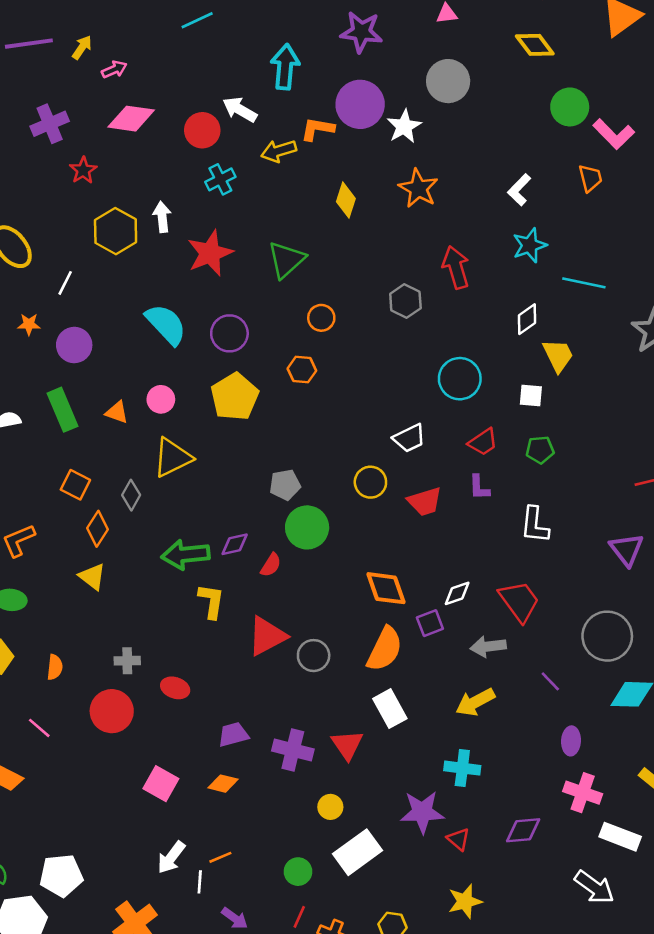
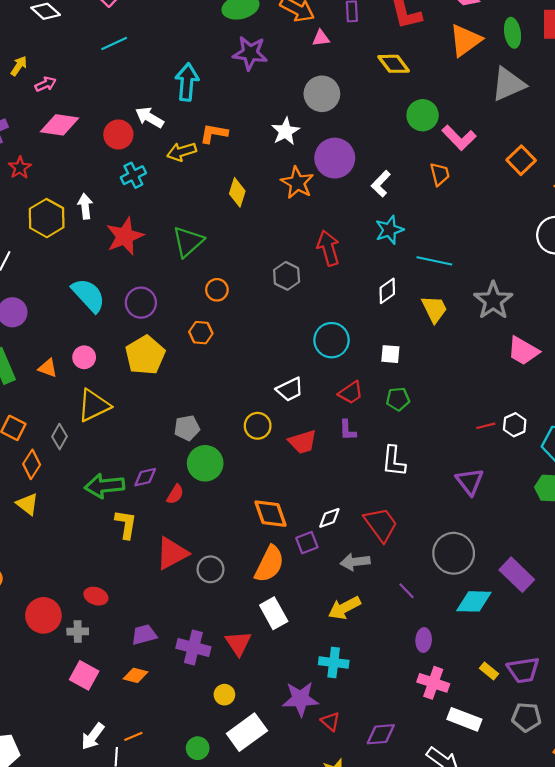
purple circle: (360, 104) -> (335, 158), moved
yellow trapezoid: (558, 355) -> (434, 309), moved
gray cross: (127, 661) -> (78, 631), moved
purple diamond: (523, 830) -> (381, 734), moved

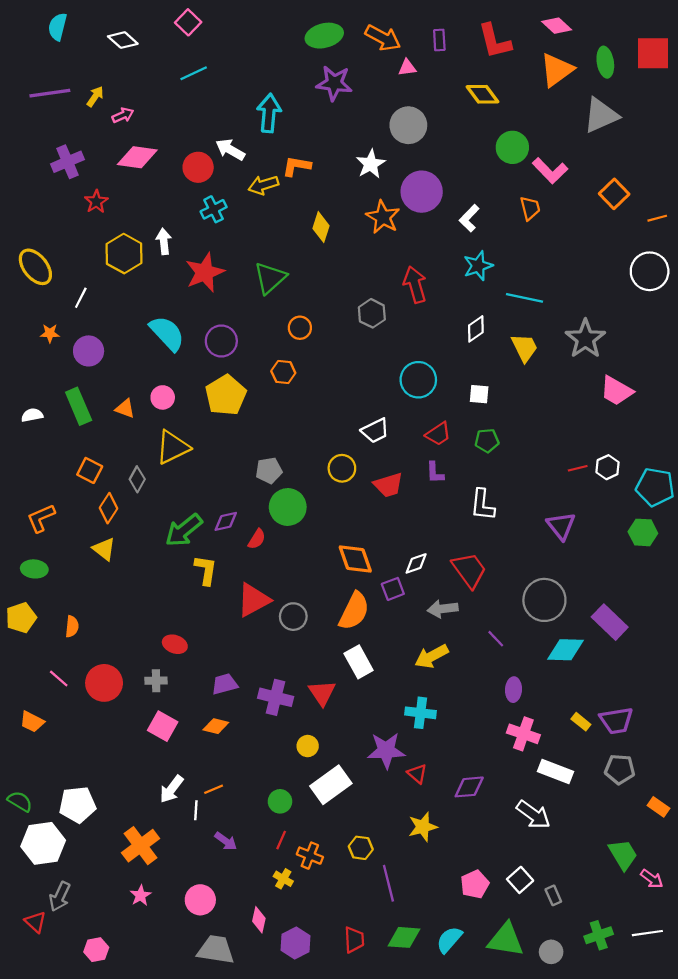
green arrow: (104, 486) -> (184, 530), turned -33
red circle: (43, 615) -> (104, 683), moved

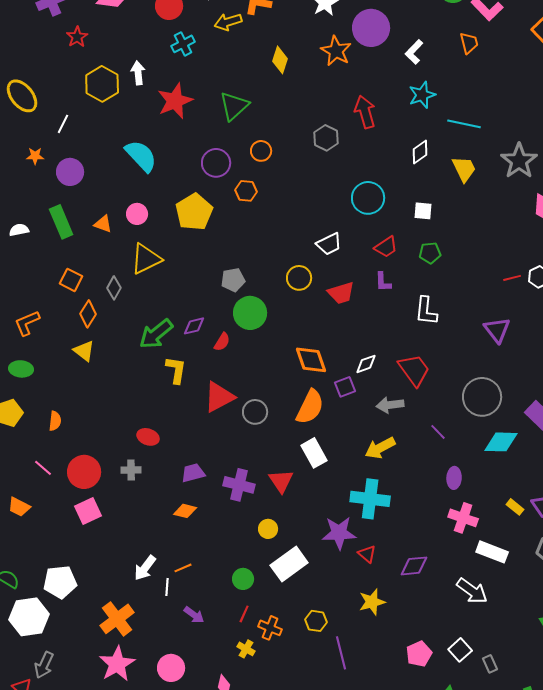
purple circle: (221, 341) -> (216, 163), moved
cyan cross: (421, 713) -> (370, 499), size x1.4
pink square: (163, 726) -> (88, 511), moved, turned 36
pink star: (141, 895) -> (117, 664), size x1.8

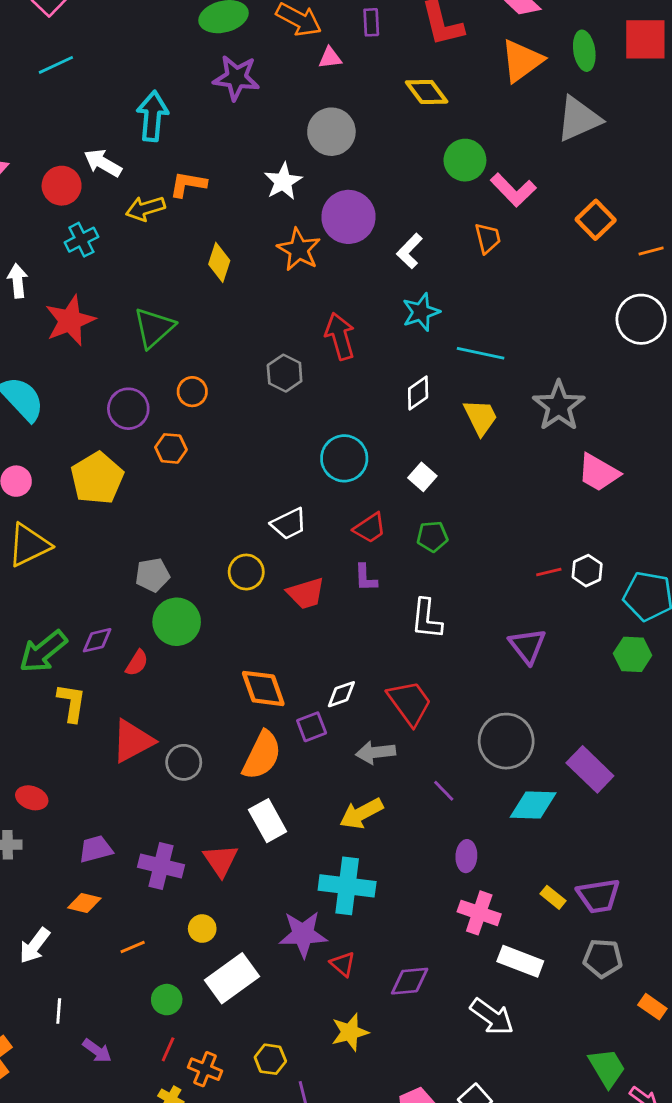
white square: (423, 211) -> (422, 477), turned 36
white arrow: (145, 568) -> (35, 946), moved
orange line: (183, 568) -> (133, 947), moved

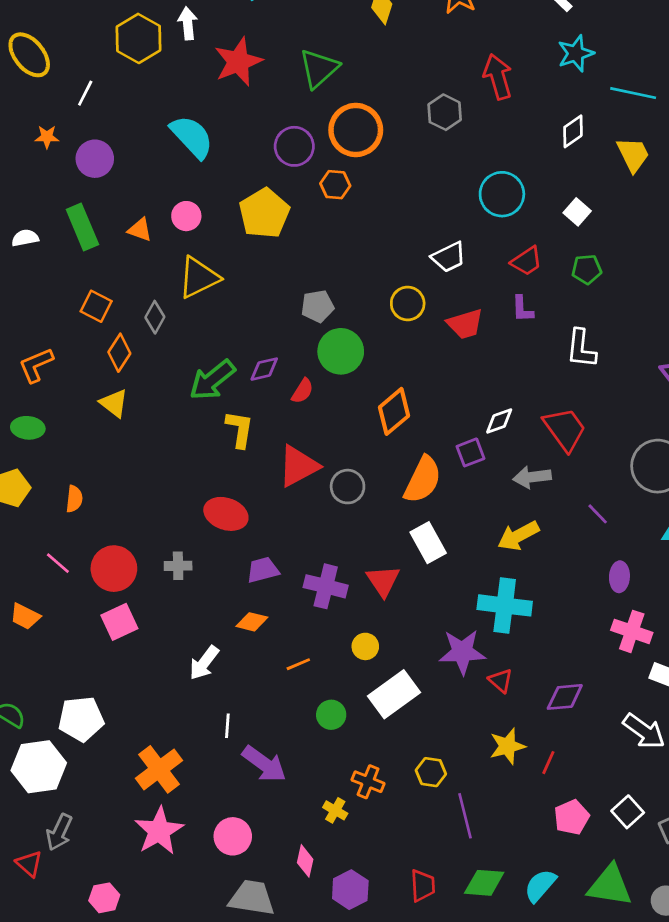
orange circle: (192, 392) -> (356, 130), size x1.8
orange diamond: (263, 688) -> (394, 411), moved, turned 69
red ellipse: (32, 798) -> (226, 514), moved, size x1.4
red line: (168, 1049) -> (548, 763), moved
purple arrow: (97, 1051) -> (264, 764), size x1.6

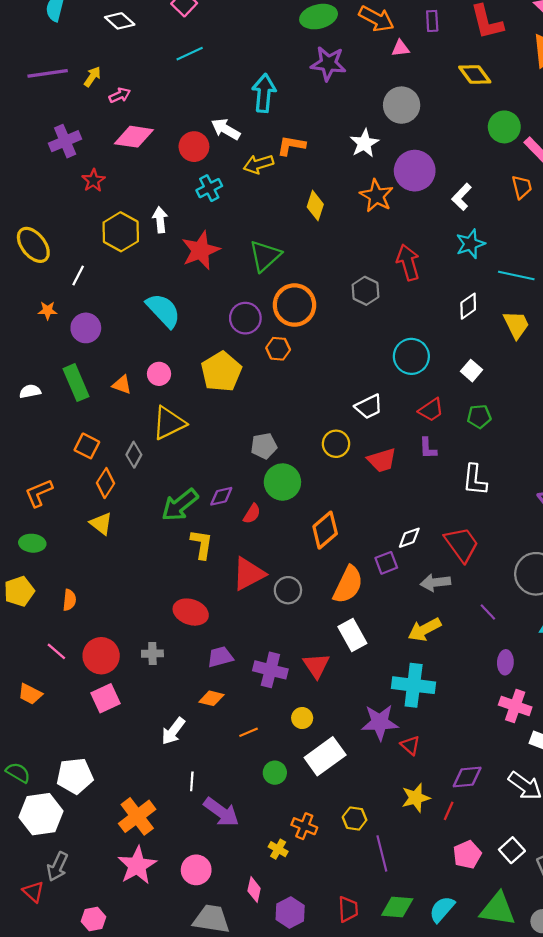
purple diamond: (565, 697) -> (467, 777), moved

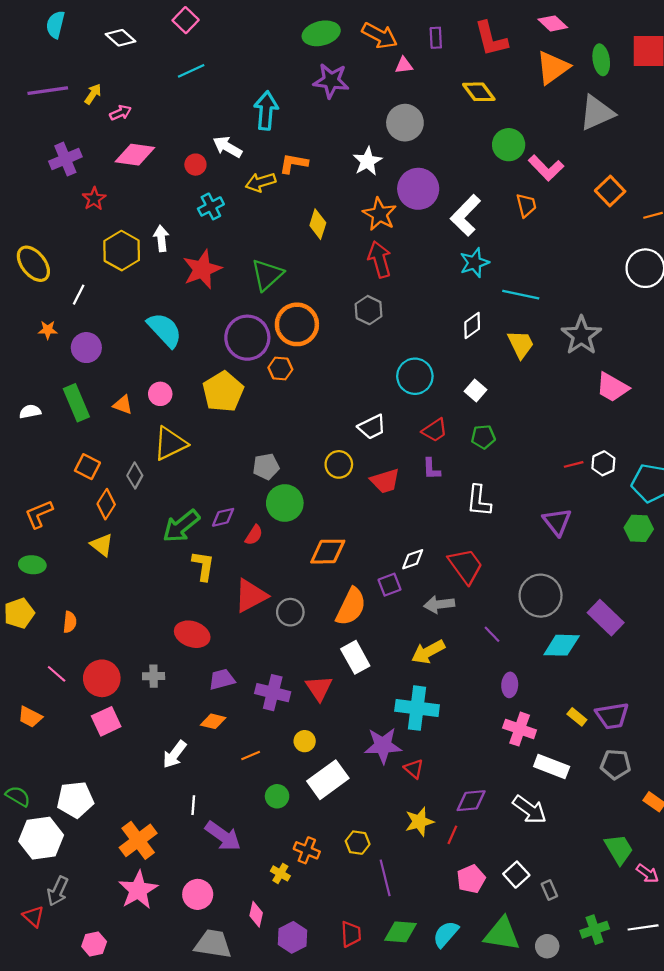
red circle: (194, 147) -> (195, 165), size x0.7
white L-shape: (462, 197) -> (466, 215), size x1.5
red arrow: (408, 262) -> (380, 259), moved
purple circle: (245, 318) -> (247, 338), size x1.4
orange diamond: (325, 530) -> (328, 552), turned 39

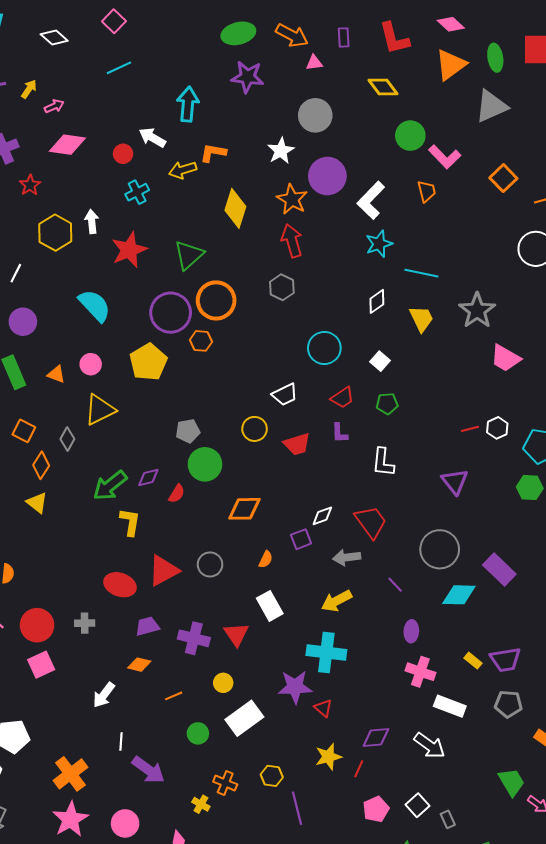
yellow diamond: (318, 224) -> (235, 208), size x1.4
red triangle: (251, 596) -> (163, 571), moved
orange semicircle: (351, 607) -> (266, 559), size x0.5

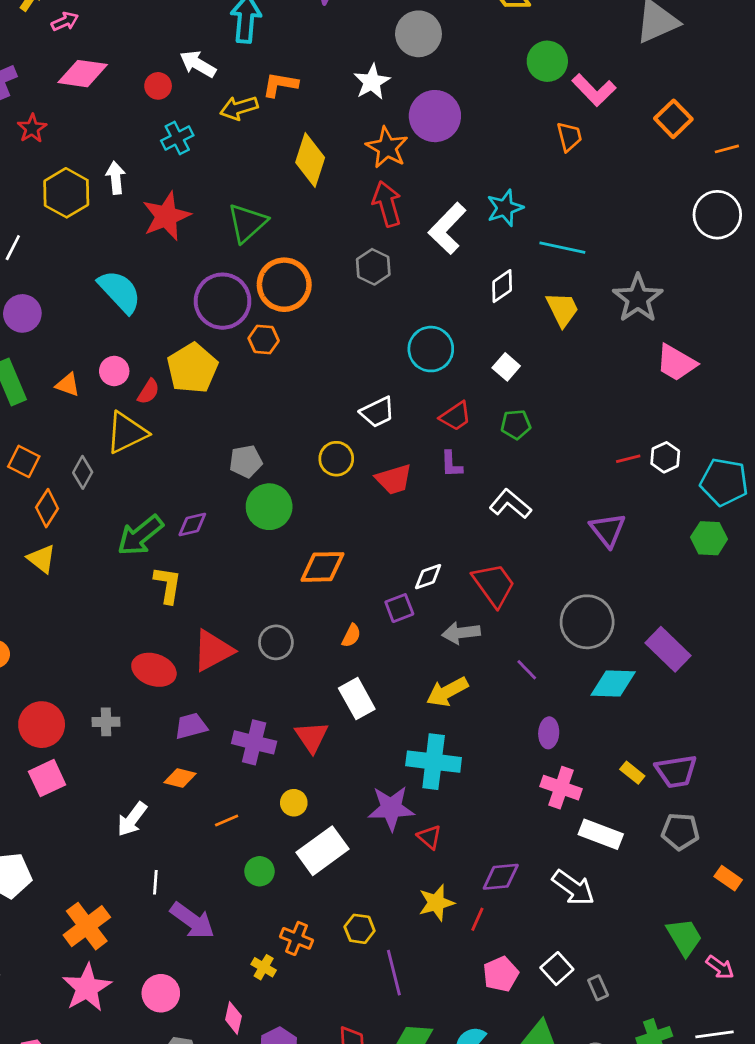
white L-shape: (371, 200) -> (447, 228), moved
white L-shape: (383, 462) -> (510, 504), turned 124
red semicircle: (177, 494) -> (148, 392), moved

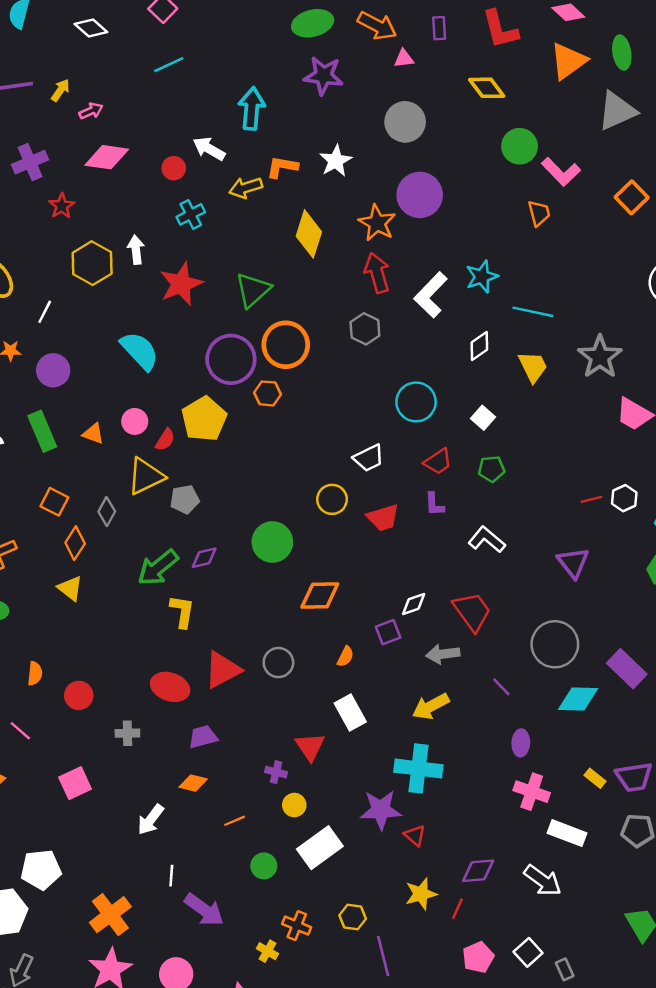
white star: (372, 82) -> (336, 161), moved
gray pentagon: (246, 461) -> (185, 499), moved
red circle: (42, 725) -> (79, 695), moved, size x0.7
purple cross: (254, 742) -> (276, 772), moved, size x0.6

